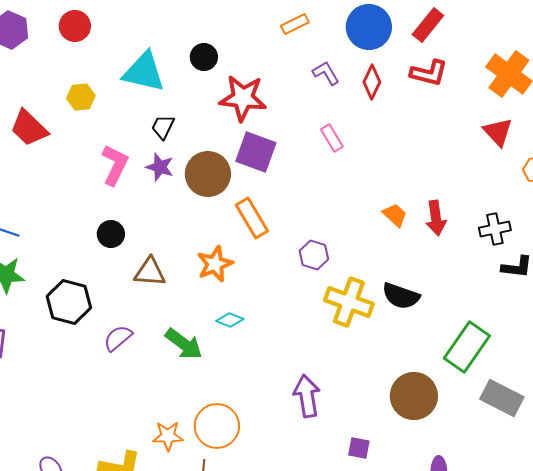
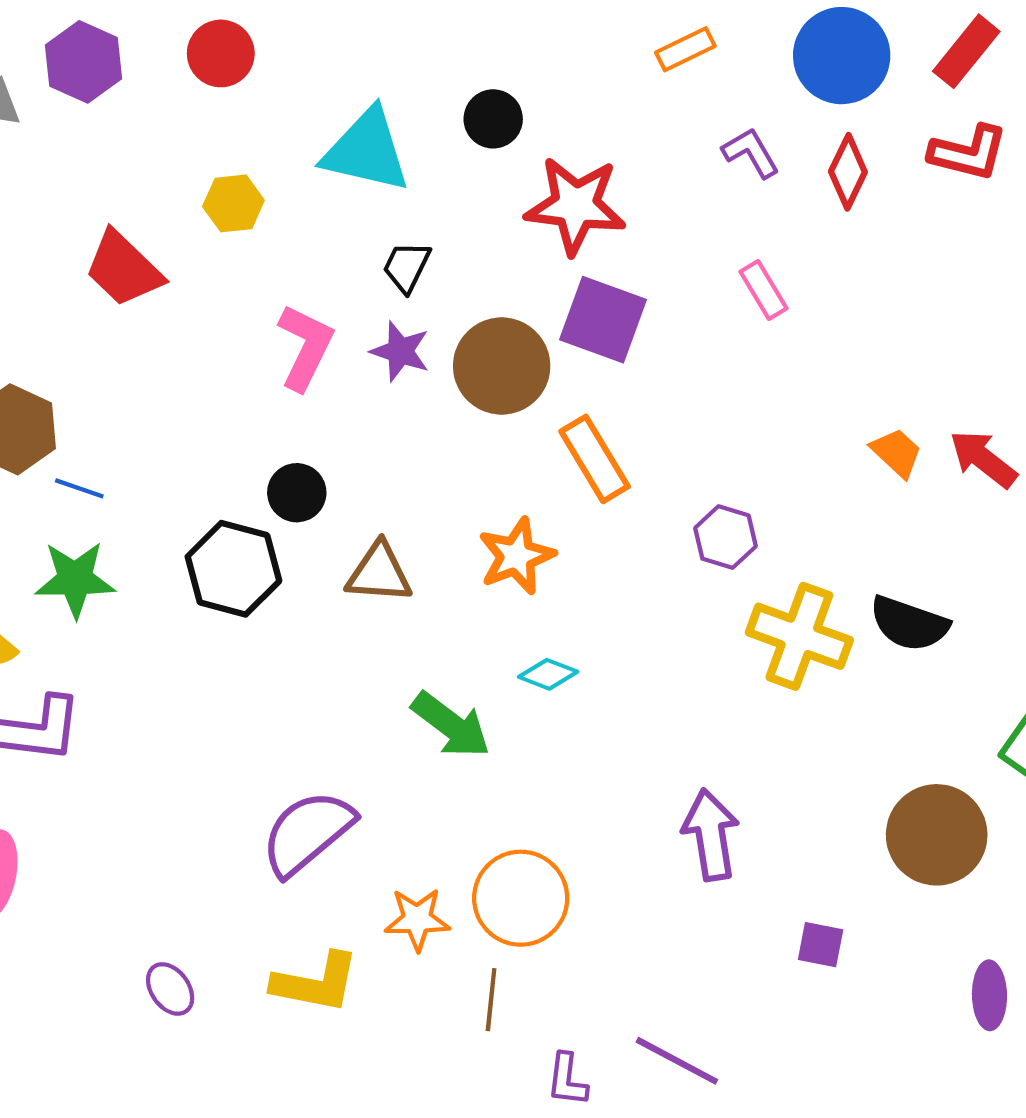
red arrow: (436, 218) -> (983, 459), turned 136
black hexagon: (69, 302) -> (233, 569), moved
purple semicircle: (118, 338) -> (307, 833), moved, size x1.6

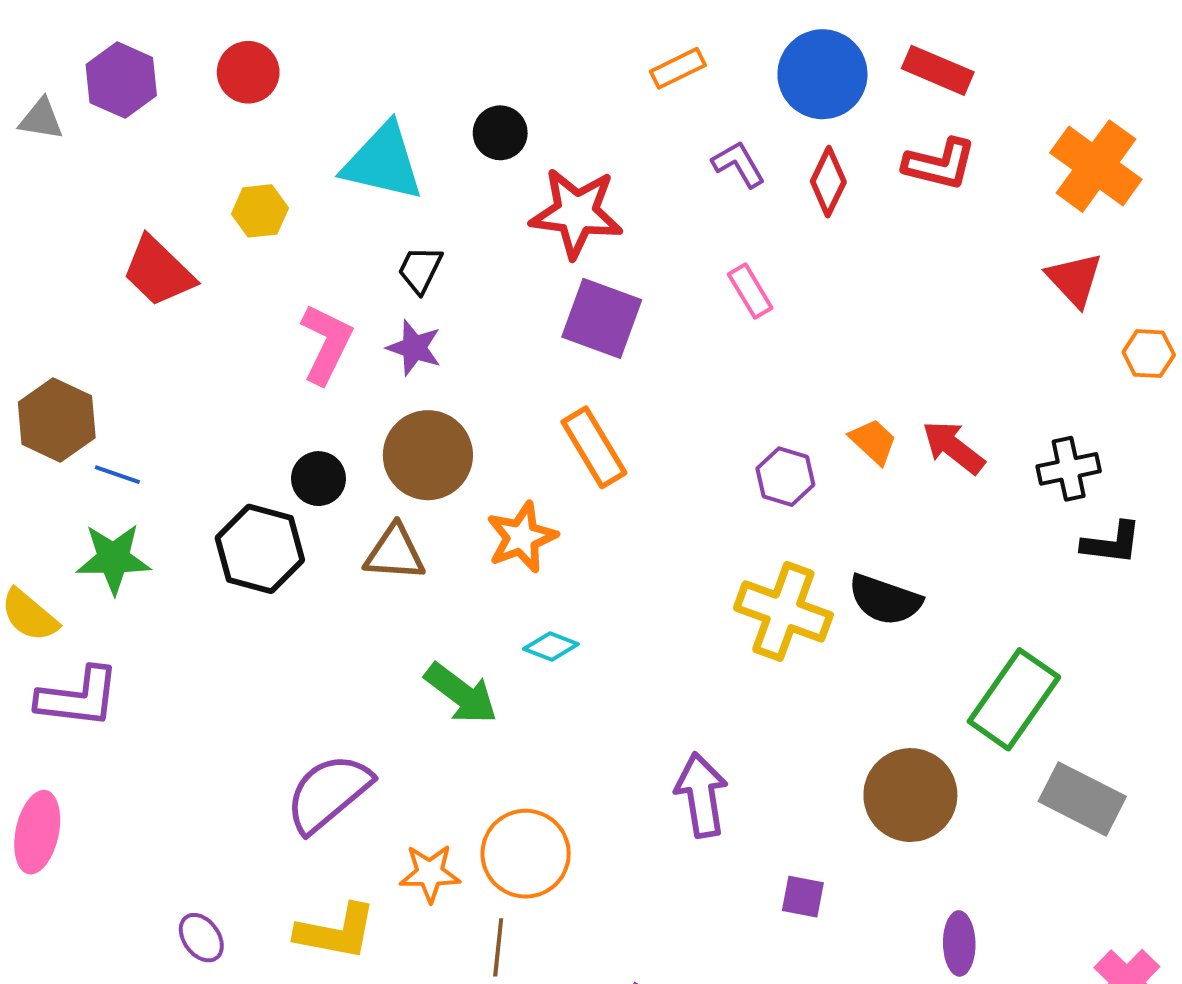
red rectangle: (966, 51) -> (938, 70), turned 74
brown circle: (502, 366) -> (428, 455), moved
purple hexagon: (725, 537) -> (785, 477), moved

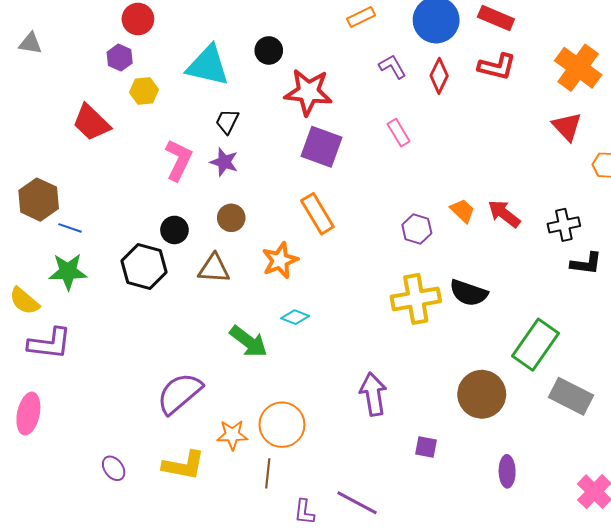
purple hexagon: (121, 80) -> (120, 58), moved, size x0.7
brown circle: (428, 455) -> (231, 218), size x0.6
yellow cross: (783, 611) -> (416, 299), turned -30

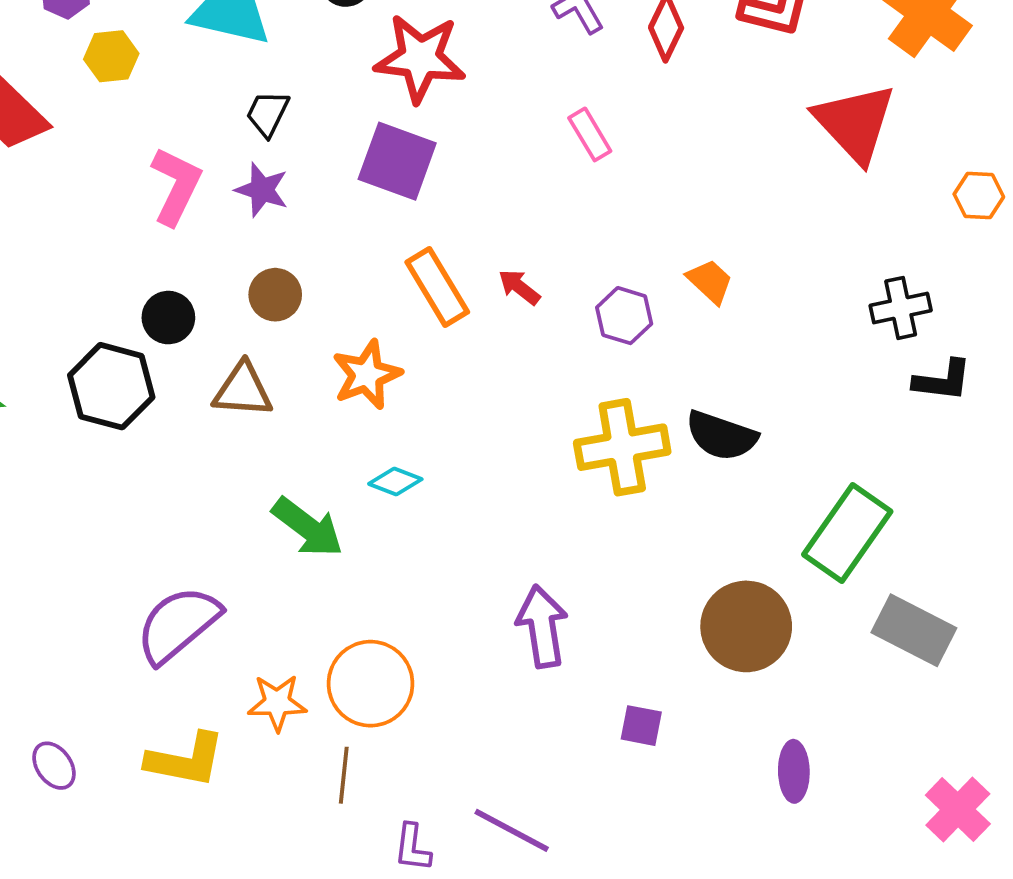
red triangle: (567, 127) -> (855, 123), moved, size x1.5
purple square: (322, 147) -> (397, 161), moved
red arrow: (504, 214) -> (519, 287), moved, size x0.7

